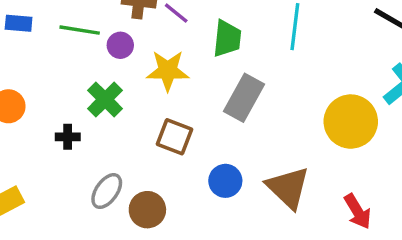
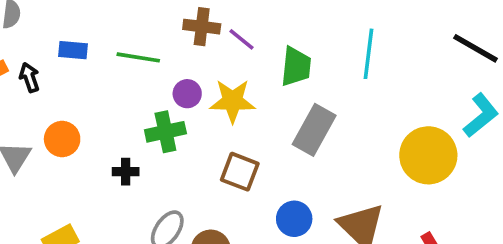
purple circle: (120, 45) -> (187, 94), moved
green cross: (105, 99) -> (165, 132), turned 33

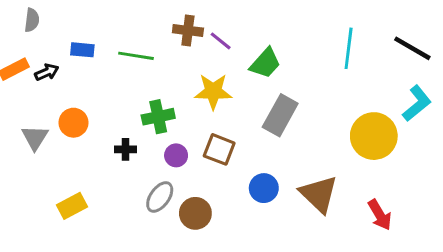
cyan line: (368, 54) -> (349, 48), moved
green trapezoid: (296, 66) -> (265, 63), turned 36
black arrow: (29, 77) -> (47, 72), turned 85
purple circle: (187, 94) -> (176, 155), moved

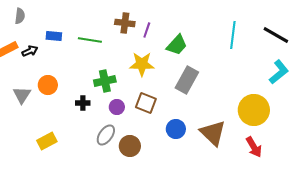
purple line: (221, 41) -> (147, 30), turned 70
yellow circle: (374, 136) -> (254, 110), moved

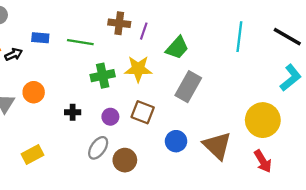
green cross: (105, 81) -> (103, 76), moved

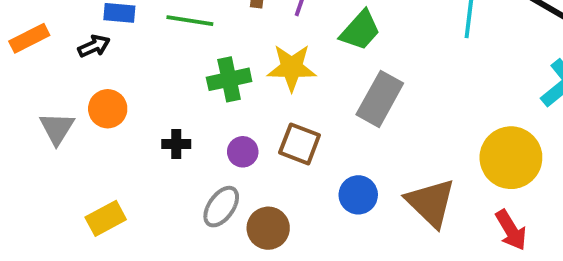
black arrow: (14, 54) -> (94, 46), moved

